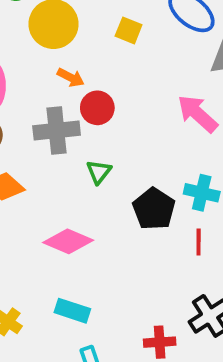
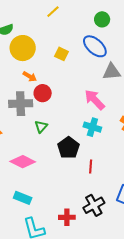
cyan cross: (202, 193) -> (92, 127), moved

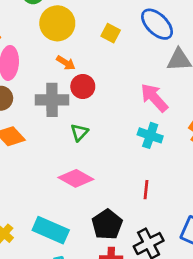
black pentagon: (69, 148) -> (107, 224), moved
pink diamond: (23, 162) -> (76, 178), moved
cyan rectangle: (23, 198) -> (51, 230), size x1.4

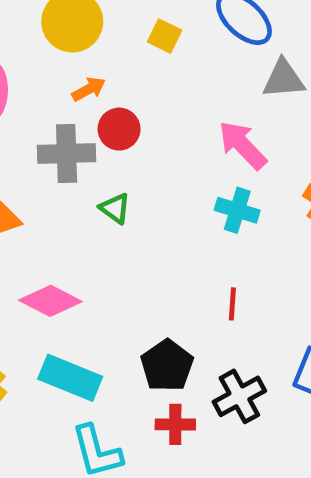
orange arrow: (66, 63) -> (89, 89), turned -60
green triangle: (79, 132) -> (115, 208), turned -36
pink diamond: (76, 178) -> (50, 301), moved

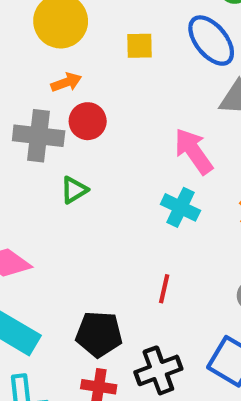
yellow square: (165, 36) -> (139, 46), turned -36
green triangle: (115, 208) -> (74, 190), turned 44
black pentagon: (167, 366) -> (99, 334), turned 30

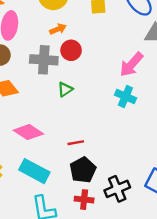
pink arrow: (194, 151) -> (131, 65), turned -100
red line: (164, 289) -> (76, 143), moved, turned 70
black pentagon: (99, 334) -> (83, 170), turned -30

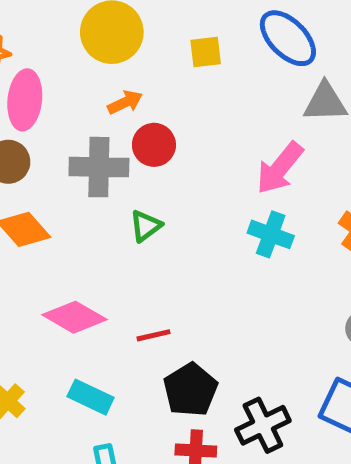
red line: (76, 143) -> (154, 335), moved
cyan rectangle: (34, 171) -> (91, 397), size x0.7

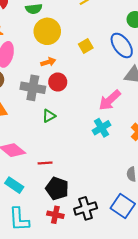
yellow square: (206, 52) -> (86, 46), turned -32
cyan cross: (271, 234) -> (101, 128), turned 30
black pentagon: (190, 390) -> (57, 189), turned -30

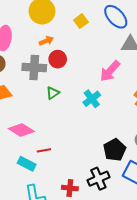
cyan cross: (101, 128) -> (92, 99), moved
red line: (45, 163) -> (44, 150), moved
black pentagon: (57, 189) -> (115, 150), moved, turned 30

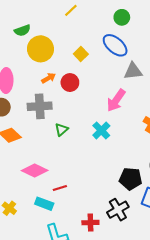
red circle: (58, 59) -> (70, 83), moved
black pentagon: (115, 150) -> (131, 179), turned -30

